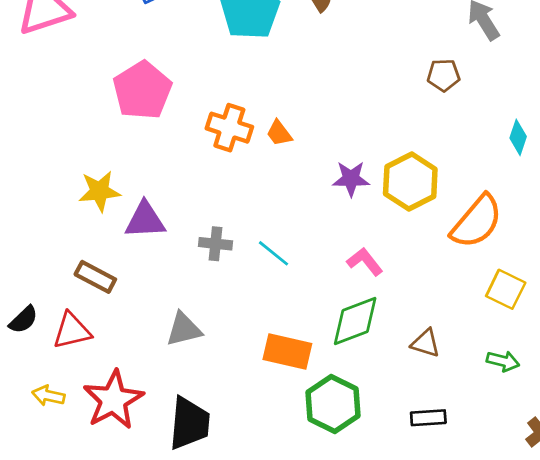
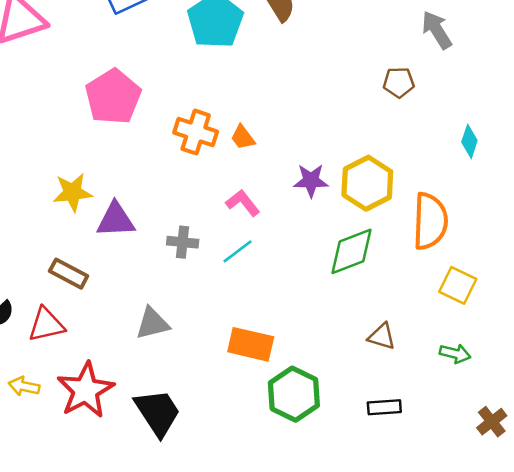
orange semicircle: (477, 222) -> (430, 221), turned -38
cyan line: (274, 253) -> (238, 251), turned -76
pink L-shape: (365, 262) -> (243, 203), moved
green diamond: (355, 321) -> (352, 251), moved
black trapezoid: (189, 423) -> (158, 412), turned -38

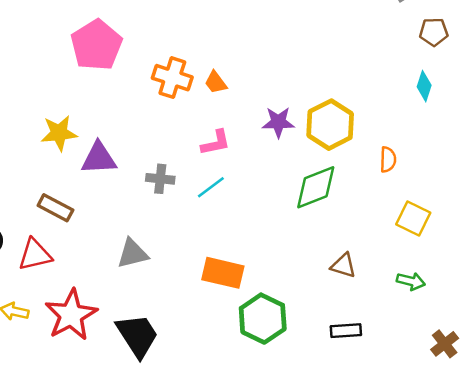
brown pentagon: (399, 82) -> (434, 32), moved
pink L-shape: (243, 203) -> (216, 143), turned 116
orange semicircle: (430, 221) -> (388, 160), size x0.5

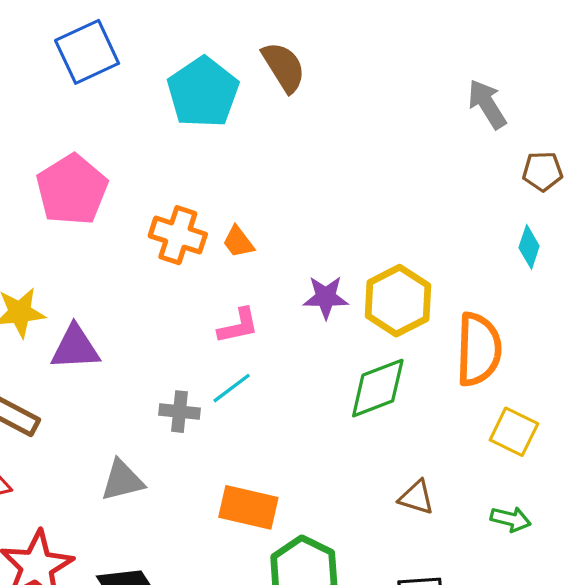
orange semicircle: (388, 160) -> (479, 349), size x2.0
gray cross: (160, 179) -> (179, 412), moved

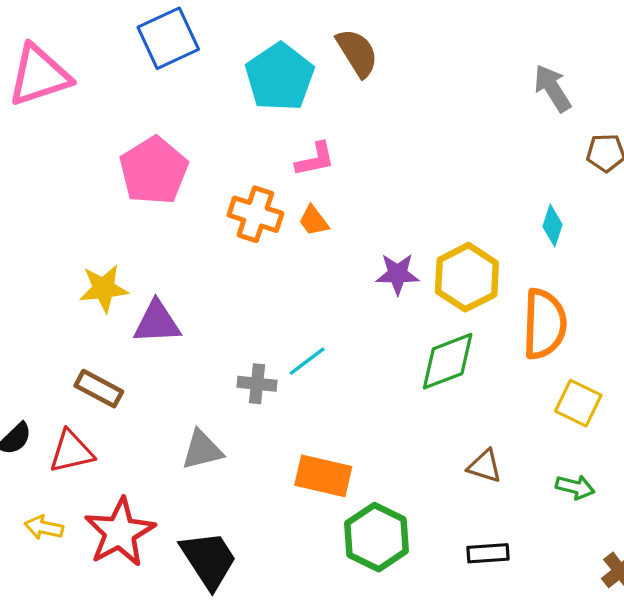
cyan diamond: (529, 247) -> (553, 226), moved
pink L-shape: (238, 326) -> (315, 159), moved

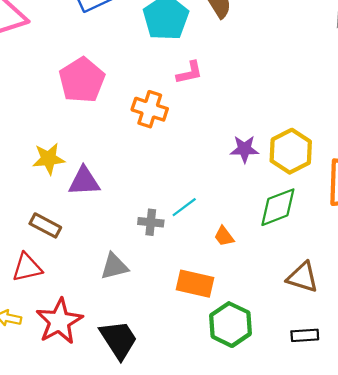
orange trapezoid: (314, 221) -> (224, 236), moved
brown triangle: (485, 466) -> (303, 277), size x1.4

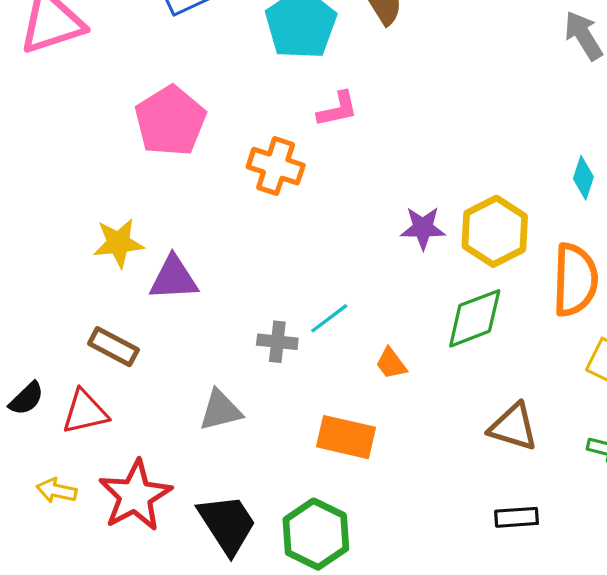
green hexagon: (230, 325) -> (316, 534), moved

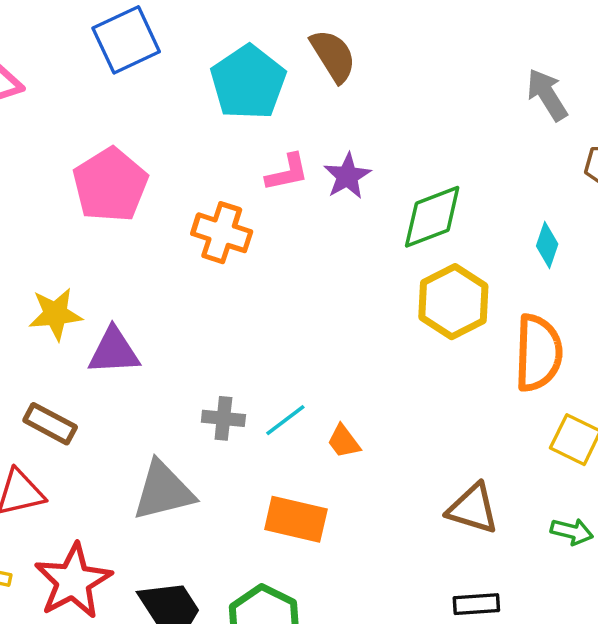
purple star: (423, 228) -> (347, 176), moved, turned -30
cyan line: (329, 318) -> (285, 420), moved
green diamond: (475, 318) -> (432, 217), moved
gray triangle: (220, 410) -> (163, 491), size x1.4

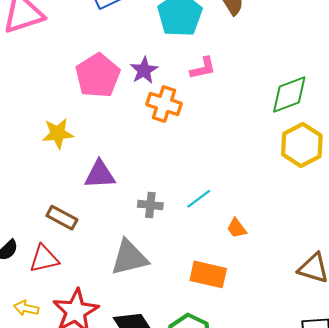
purple star: (347, 176) -> (144, 70), moved
yellow star: (55, 314) -> (58, 133), moved
gray cross: (223, 418) -> (150, 205), moved
cyan line: (285, 420) -> (199, 199), moved

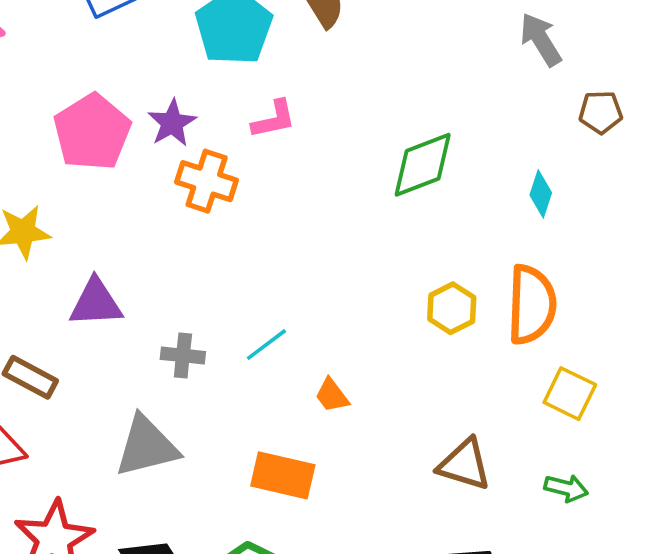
yellow hexagon: (302, 145) -> (452, 308), moved, size x0.7

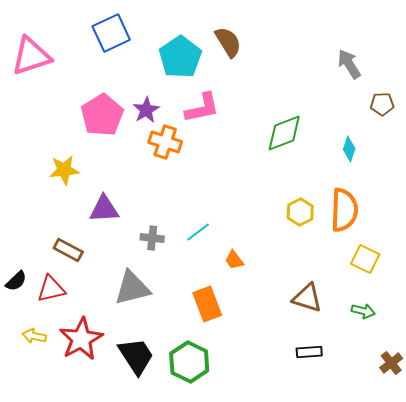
pink L-shape: (274, 119) -> (202, 108), size x1.4
orange rectangle: (283, 475) -> (207, 304), turned 56

